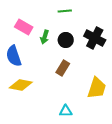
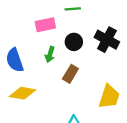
pink rectangle: (24, 27) -> (45, 25), moved, turned -42
green arrow: (45, 37) -> (50, 54), moved

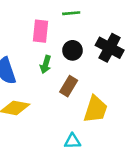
pink rectangle: (45, 25) -> (40, 31), turned -72
yellow trapezoid: (109, 97) -> (96, 109), moved

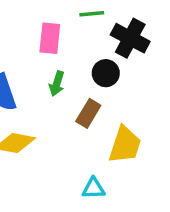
black cross: (110, 48) -> (130, 38), moved
black circle: (72, 50) -> (106, 73), moved

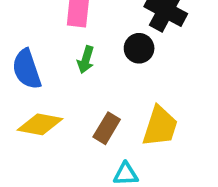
brown rectangle: (88, 113) -> (107, 128), moved

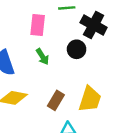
green arrow: (86, 60) -> (42, 57), turned -49

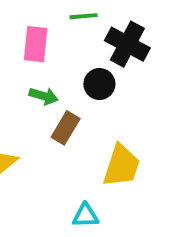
green arrow: (42, 57) -> (44, 96), turned -42
brown rectangle: (56, 100) -> (66, 128), moved

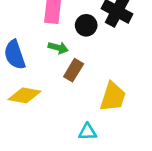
black circle: (99, 84) -> (86, 25), moved

